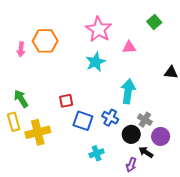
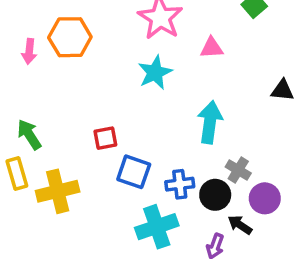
blue cross: (110, 118) -> (180, 184), moved, turned -35
cyan cross: (97, 153) -> (157, 227), size x1.6

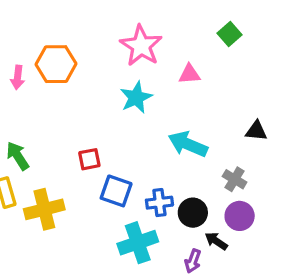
black triangle: (282, 90) -> (256, 131), moved
cyan arrow: (210, 122) -> (188, 144), turned -75
gray cross: (238, 170) -> (235, 179), moved

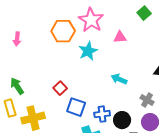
orange hexagon: (56, 64) -> (63, 31), moved
cyan arrow: (188, 144) -> (119, 79), size x0.7
red square: (89, 159) -> (60, 88), turned -32

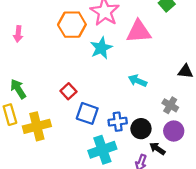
pink triangle: (120, 37) -> (139, 32), size x1.6

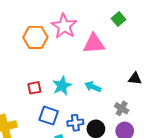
cyan star: (101, 48) -> (62, 86), moved
red square: (68, 91) -> (34, 88), moved, turned 32

